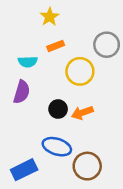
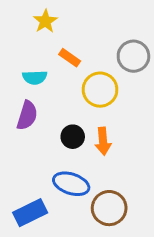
yellow star: (50, 17) -> (45, 21), moved
orange rectangle: (56, 46) -> (70, 58), turned 56
orange arrow: (82, 113) -> (103, 141), turned -75

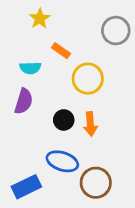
gray circle: (133, 56) -> (116, 31), moved

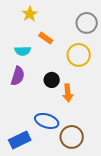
yellow circle: (88, 79) -> (79, 55), moved
black circle: (64, 120) -> (52, 80), moved

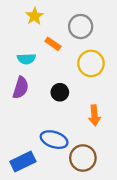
gray circle: (87, 23) -> (81, 27), moved
orange arrow: (68, 93) -> (94, 115), moved

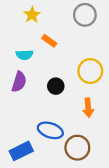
gray circle: (81, 27) -> (85, 15), moved
yellow circle: (91, 63) -> (90, 71), moved

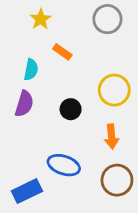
cyan semicircle: (24, 55) -> (31, 70), turned -77
brown circle: (77, 148) -> (117, 180), moved

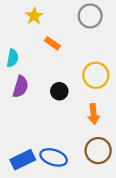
cyan semicircle: (31, 70) -> (13, 58), moved
blue ellipse: (64, 165) -> (54, 157), moved

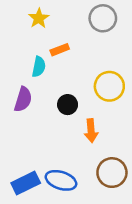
orange rectangle: (52, 43) -> (60, 50), turned -56
cyan semicircle: (13, 58) -> (39, 67), moved
orange arrow: (94, 114) -> (91, 131), moved

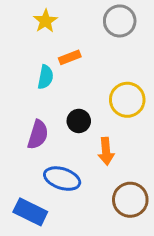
purple semicircle: (23, 99) -> (38, 135), moved
blue ellipse: (61, 180) -> (62, 179), moved
blue rectangle: (26, 183) -> (30, 212), turned 52

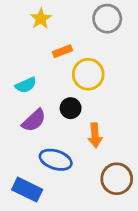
cyan semicircle: (45, 77) -> (26, 85), moved, turned 55
yellow circle: (127, 100) -> (88, 74), moved
purple semicircle: (38, 135) -> (34, 120), turned 30

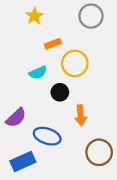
cyan semicircle: (26, 85) -> (38, 73), moved
purple semicircle: (34, 120) -> (16, 118), moved
blue rectangle: (27, 190) -> (23, 162), turned -50

